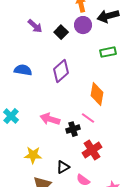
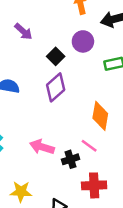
purple circle: (83, 25) -> (83, 41), moved
black square: (61, 32) -> (56, 56), moved
red cross: (92, 150) -> (94, 185), turned 30

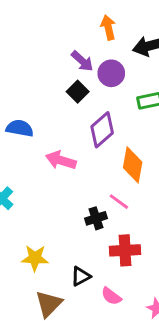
purple arrow: (23, 32) -> (82, 61), moved
purple diamond: (56, 87) -> (102, 130), moved
pink arrow: (42, 147) -> (61, 160), moved

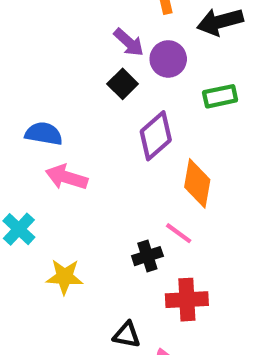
pink arrow: (61, 160) -> (67, 177), moved
yellow star: (35, 258) -> (64, 277), moved
black triangle: (81, 276) -> (127, 335), turned 40

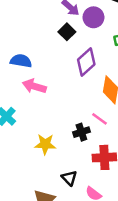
yellow star: (64, 277) -> (45, 144), moved
black triangle: (127, 335) -> (69, 178), turned 35

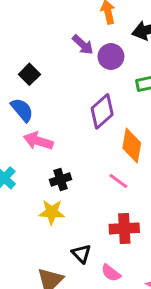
black square: (67, 32) -> (29, 74), moved
blue semicircle: (21, 61) -> (22, 110), turned 40
black cross: (81, 132) -> (61, 180), moved

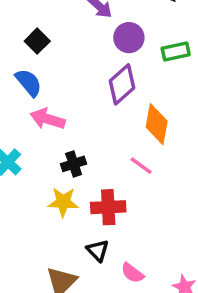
purple circle: (111, 57) -> (129, 38), moved
red cross: (124, 228) -> (108, 207), moved

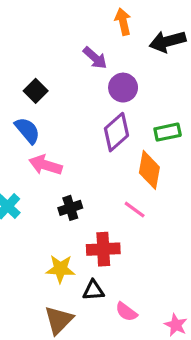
green rectangle: (176, 51) -> (168, 132), moved
yellow star: (63, 202) -> (60, 269), moved
black triangle: (98, 250) -> (93, 290), turned -50

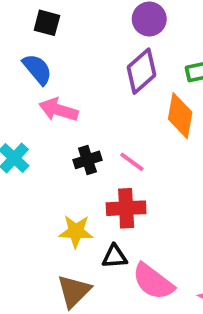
black square: (36, 91) -> (47, 23), turned -30
pink line: (135, 210) -> (132, 162), moved
pink semicircle: (126, 312) -> (153, 282), size x1.6

